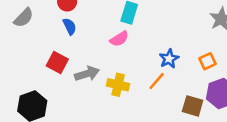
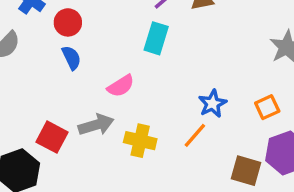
pink semicircle: (119, 39) -> (121, 86), moved
red square: (57, 62) -> (52, 137), moved

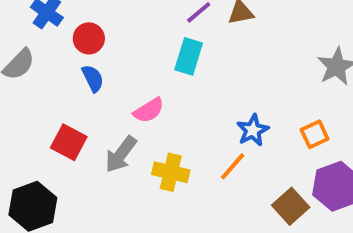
gray arrow: (96, 125) -> (121, 154), turned 144
red square: (52, 137) -> (69, 142), moved
brown square: (246, 171) -> (291, 206), turned 32

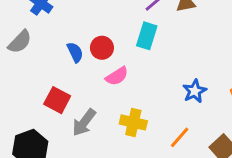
red circle: (89, 38) -> (102, 48), moved
gray arrow: (121, 154) -> (84, 122), moved
orange line: (233, 166) -> (180, 137), moved

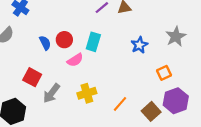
cyan rectangle: (147, 36) -> (93, 42), moved
blue star: (195, 91) -> (139, 45), moved
yellow cross: (133, 122) -> (87, 93), turned -30

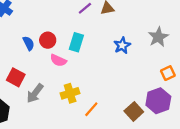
pink semicircle: (75, 60) -> (58, 60), turned 56
orange square: (164, 73) -> (168, 73), moved
orange line: (120, 104) -> (91, 109), moved

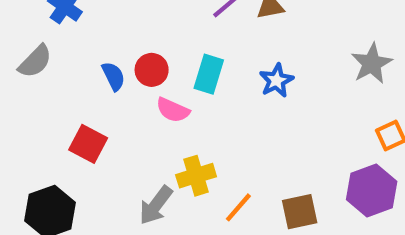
blue star: (122, 45) -> (276, 80), moved
gray arrow: (35, 93) -> (156, 205), moved
brown square: (134, 111) -> (300, 212), moved, turned 30

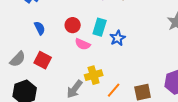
gray semicircle: (35, 61) -> (18, 59), moved
blue semicircle: (114, 76) -> (40, 28), moved
blue star: (276, 80) -> (118, 38), moved

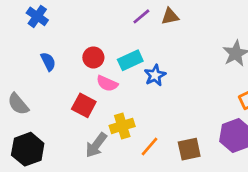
cyan rectangle: (100, 27) -> (130, 60), turned 48
gray semicircle: (18, 59) -> (18, 104), turned 96
red square: (43, 60) -> (84, 105), moved

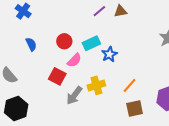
pink semicircle: (107, 83) -> (74, 60), turned -70
yellow cross: (122, 126) -> (96, 85), moved
gray arrow: (96, 145) -> (74, 95), moved
orange line: (150, 146) -> (130, 85), moved

